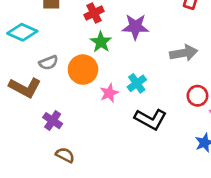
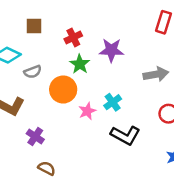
gray semicircle: (48, 63) -> (33, 72), moved

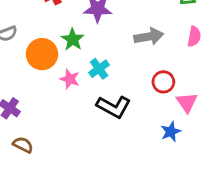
green star: (80, 64) -> (73, 39), moved
pink star: (87, 111) -> (70, 79), turned -30

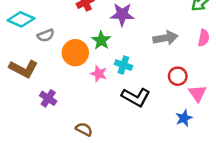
cyan cross: (99, 69) -> (123, 65), turned -35
brown semicircle: (23, 145) -> (84, 129), moved

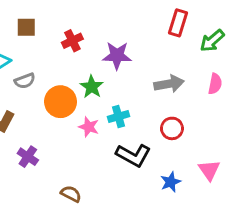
cyan cross: (123, 65) -> (118, 117), turned -35
red circle: (178, 76) -> (172, 128), moved
pink triangle: (197, 93) -> (209, 170), moved
blue star: (184, 118) -> (170, 182), moved

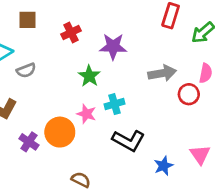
orange circle: (60, 102) -> (60, 132), moved
red circle: (172, 128) -> (189, 94), moved
brown semicircle: (71, 194) -> (81, 180), moved

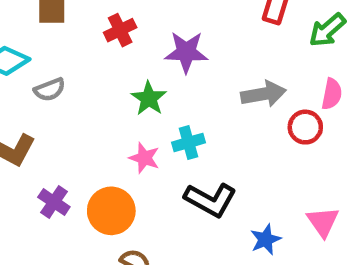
orange circle: (60, 132) -> (111, 211), moved

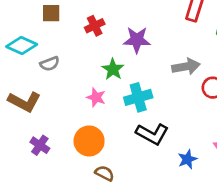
cyan cross: (188, 142) -> (138, 97), size x1.4
pink star: (144, 158) -> (96, 97), moved
purple cross: (54, 202) -> (40, 145), moved

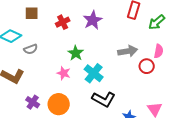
purple star: (137, 40) -> (93, 20), moved, turned -30
cyan cross: (138, 97) -> (94, 73), turned -36
purple cross: (40, 145) -> (33, 102), moved

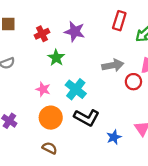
purple star: (93, 20) -> (75, 32), turned -30
green star: (76, 53) -> (56, 58), moved
orange circle: (59, 104) -> (51, 118), moved

